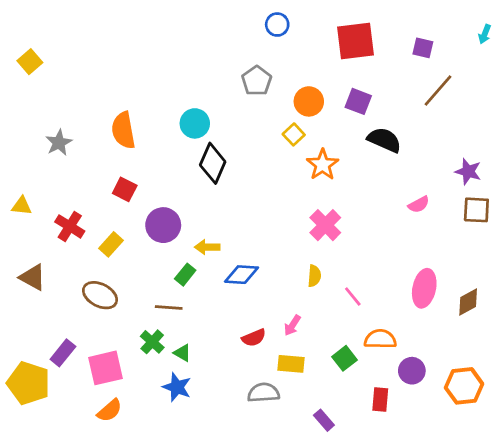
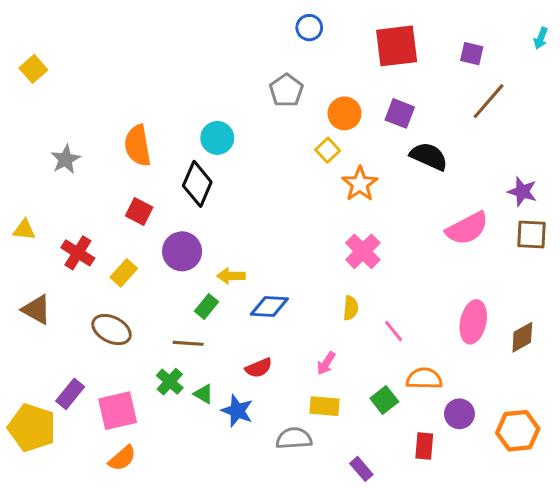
black diamond: (213, 163) -> (197, 184), moved
pink semicircle: (419, 204) -> (467, 228), size x1.8
red semicircle: (254, 338) -> (259, 368), moved
blue star: (177, 387) -> (237, 411), moved

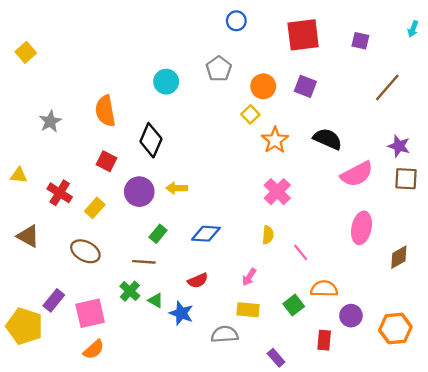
brown line: (489, 101) -> (387, 87), moved
cyan circle: (217, 138) -> (166, 82), moved
black semicircle: (429, 156) -> (328, 139), moved
yellow arrow: (231, 276) -> (177, 188), moved
pink ellipse: (473, 322) -> (362, 228), moved

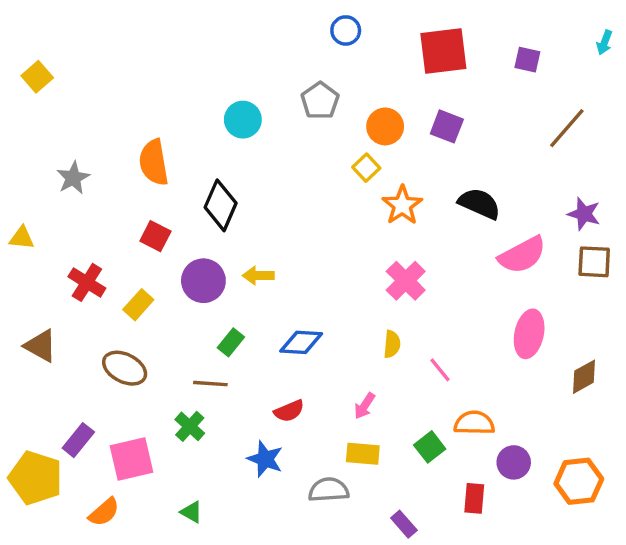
yellow triangle: (19, 175) -> (22, 238), moved
green triangle: (156, 300) -> (191, 512), moved
orange semicircle: (94, 350) -> (104, 512), moved

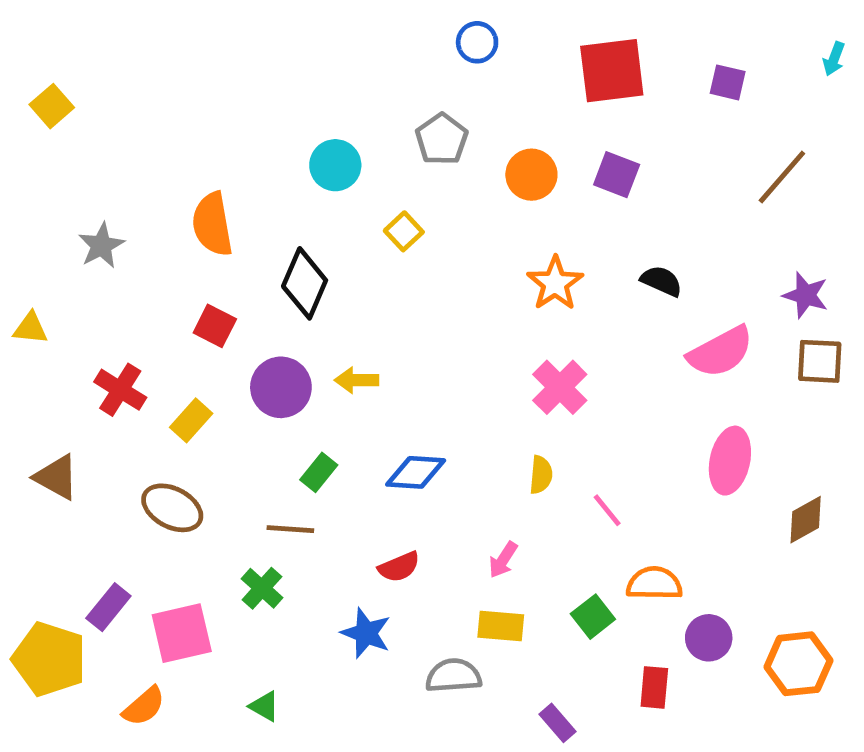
yellow square: (366, 168) -> (404, 231), moved
black semicircle: (479, 204) -> (661, 281), size x0.7

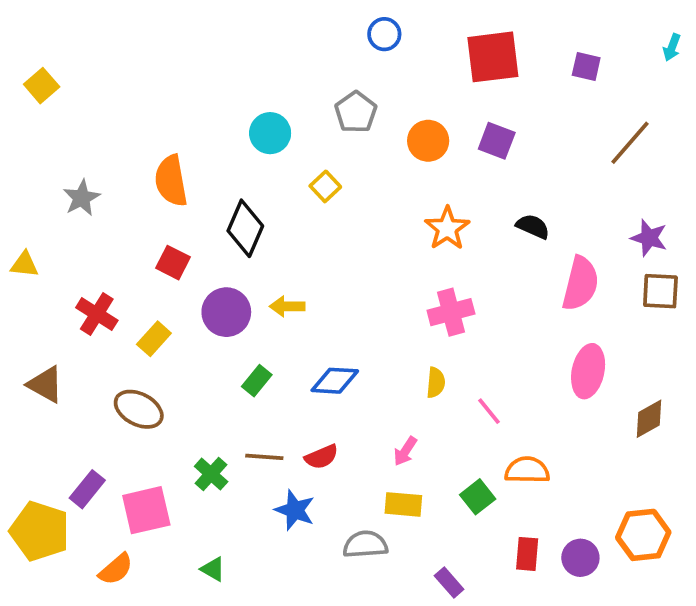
pink semicircle: (720, 352) -> (580, 284), turned -48
pink cross: (560, 387) -> (451, 312), turned 30
brown line: (290, 529) -> (264, 457), moved
purple circle: (709, 638) -> (580, 558), moved

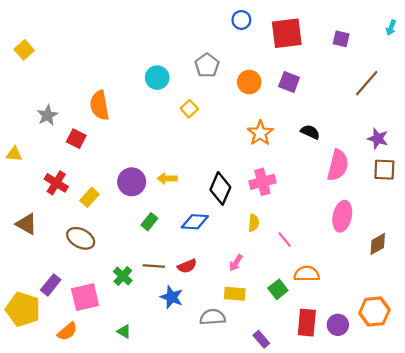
blue circle: (384, 34) -> (241, 20), moved
black diamond: (245, 228) -> (220, 188), moved
red square: (173, 263) -> (76, 139), moved
red rectangle: (527, 554) -> (307, 323), size x1.4

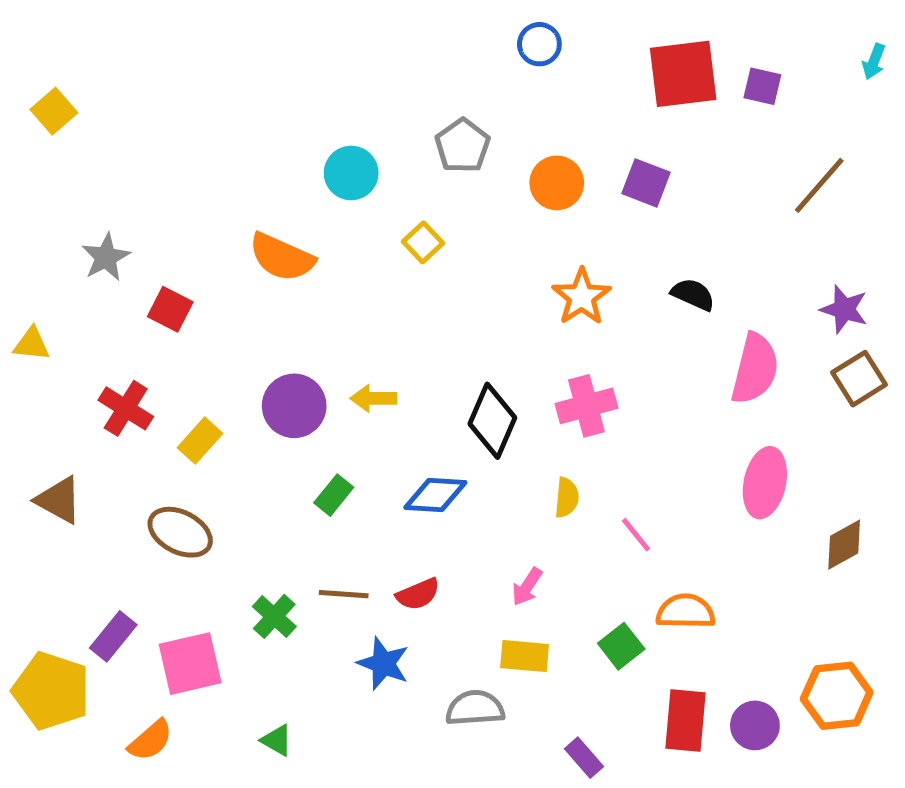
red square: (287, 33) -> (683, 74), moved
orange semicircle: (99, 105) -> (282, 257), moved, turned -56
brown square: (384, 170) -> (859, 379), turned -35

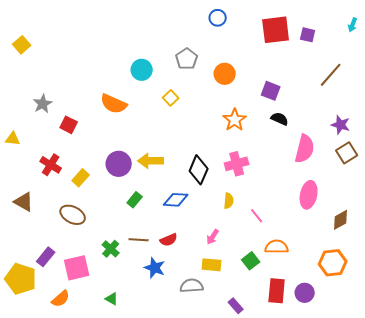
purple square: (646, 183) -> (271, 91), moved
yellow arrow: (373, 398) -> (151, 161), size x1.4
orange hexagon: (837, 696) -> (333, 263), moved

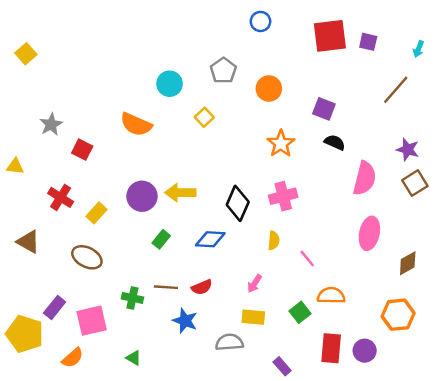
cyan arrow: (353, 25) -> (418, 49), moved
green cross: (111, 249) -> (132, 298), turned -30

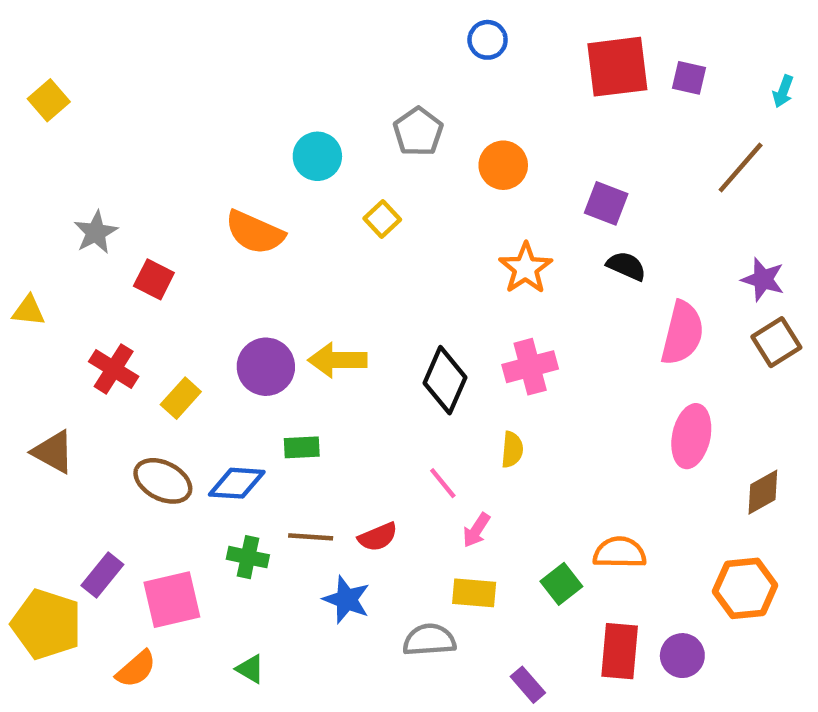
green rectangle: (161, 239) -> (302, 447), turned 48
blue diamond: (210, 239) -> (237, 483), moved
pink line: (307, 258) -> (443, 483), moved

